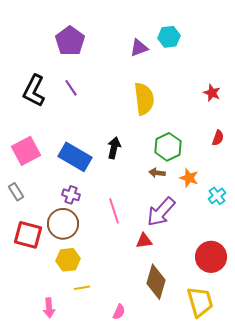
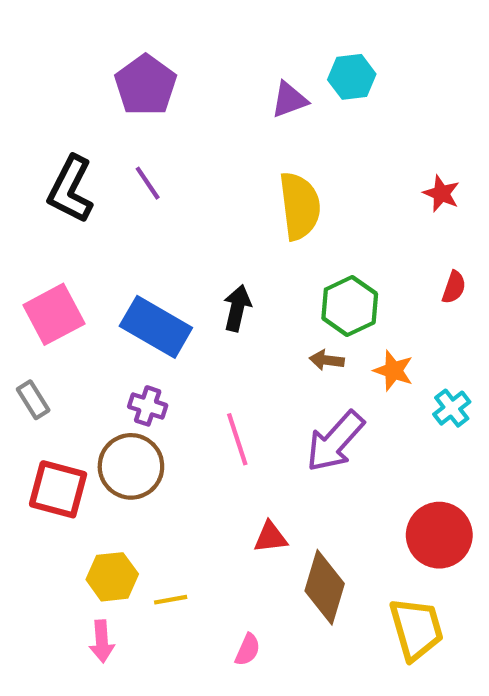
red triangle: (144, 241) -> (271, 537), moved
yellow hexagon: (68, 260) -> (112, 577), moved

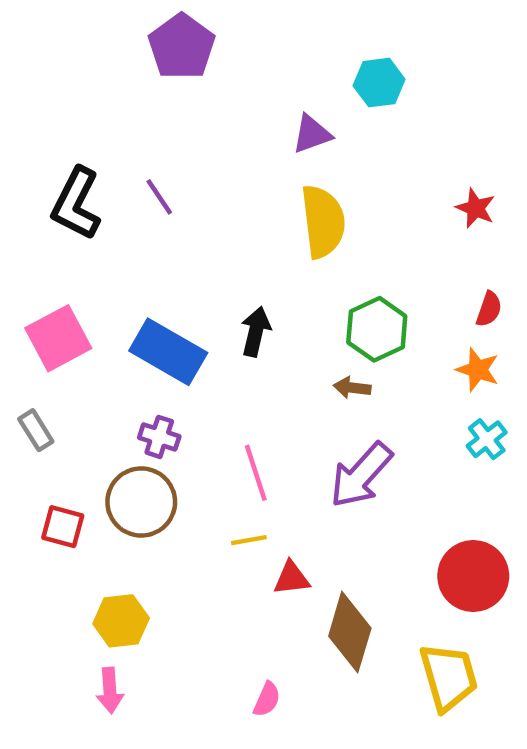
purple pentagon: (146, 85) -> (182, 47), moved
purple triangle: (289, 100) -> (312, 134), moved
orange star: (393, 371) -> (478, 370), moved
red square: (58, 489) -> (63, 527), size x0.7
yellow line: (171, 600) -> (249, 540), moved

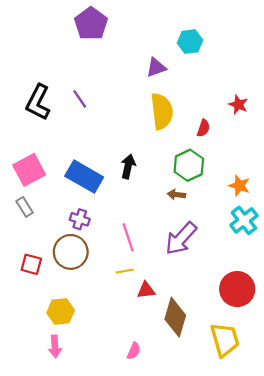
red semicircle: (489, 309) -> (203, 128), moved
gray rectangle: (36, 430) -> (25, 207), moved
cyan cross: (487, 439) -> (244, 220), size x1.4

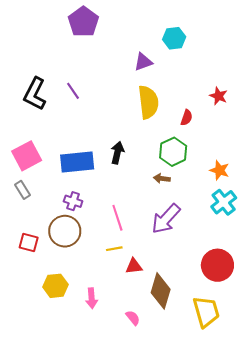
blue rectangle: (84, 177) -> (77, 162), turned -36
pink arrow: (55, 346) -> (92, 298), moved
pink semicircle: (134, 351) -> (133, 318), moved, turned -63

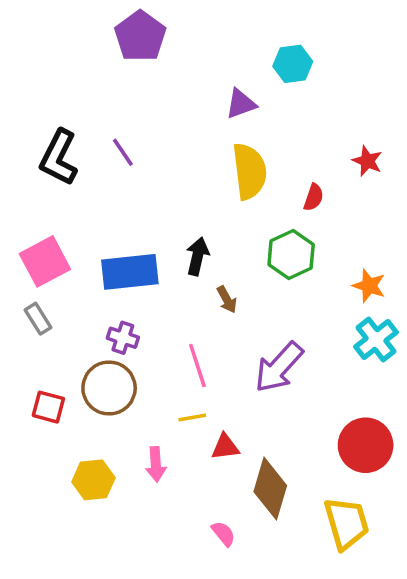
brown arrow: (162, 179) -> (227, 300), moved, turned -126
pink arrow: (92, 298) -> (156, 464), moved

